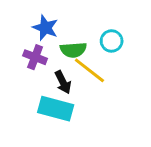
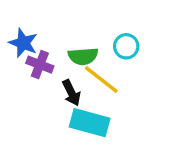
blue star: (45, 28) -> (23, 43), moved
cyan rectangle: (56, 109) -> (90, 123), moved

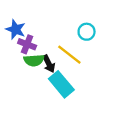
green semicircle: (83, 56) -> (34, 60), moved
cyan rectangle: (90, 123) -> (61, 84), turned 35

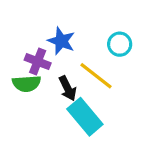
blue star: (16, 29) -> (61, 41), moved
green semicircle: (34, 60) -> (27, 84), moved

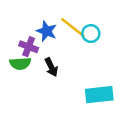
yellow line: (96, 76) -> (73, 28), moved
cyan rectangle: (85, 117) -> (99, 95), moved, turned -56

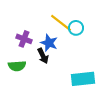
blue star: (47, 31) -> (49, 43), moved
green semicircle: (20, 63) -> (17, 66), moved

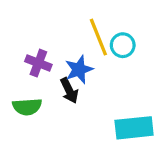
yellow line: (61, 23) -> (98, 37), turned 30
blue star: (49, 43) -> (79, 69), turned 30

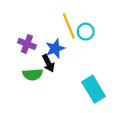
green semicircle: (27, 107) -> (33, 74), moved
cyan rectangle: (134, 128) -> (94, 89), turned 65

